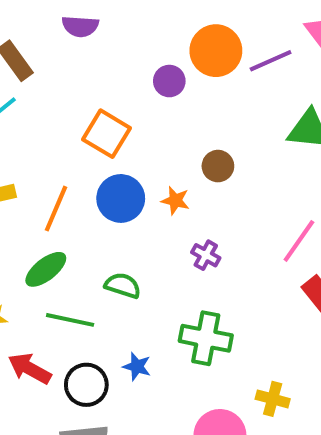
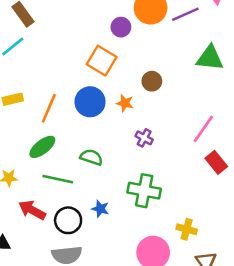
orange square: (107, 134) -> (102, 61), moved

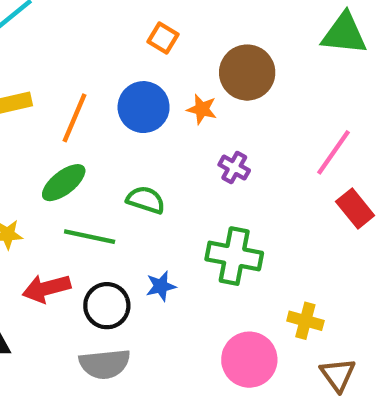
orange square: (102, 61) -> (163, 38), size x0.6
brown circle: (152, 81) -> (247, 73), size x1.6
blue star: (100, 209) -> (161, 286), turned -30
red arrow: (32, 210) -> (46, 288), turned -44

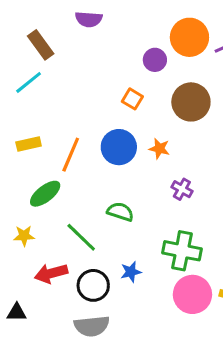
brown circle: (247, 73) -> (191, 102), moved
green ellipse: (64, 183) -> (45, 194), moved
green line: (90, 237) -> (81, 237), turned 32
pink circle: (249, 360) -> (192, 294), moved

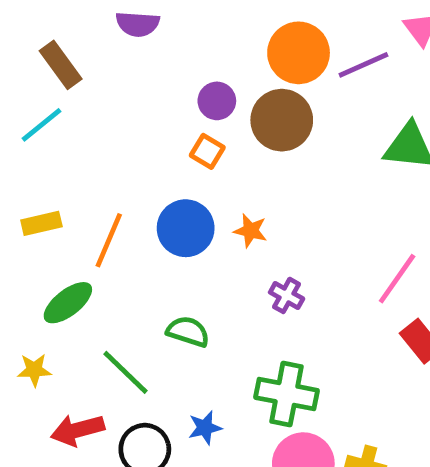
purple circle: (155, 60) -> (217, 101), moved
brown circle: (191, 102) -> (282, 120), moved

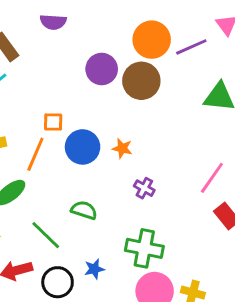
purple circle: (217, 101) -> (102, 69), size x1.4
orange square: (207, 151) -> (53, 122), moved, turned -30

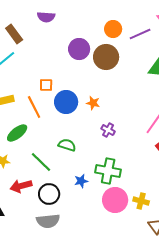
orange circle: (152, 40) -> (113, 29), size x0.7
orange line: (35, 154) -> (34, 107), turned -50
blue star: (94, 269) -> (81, 181), moved

